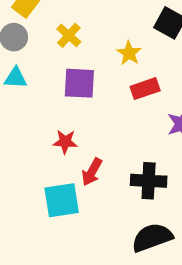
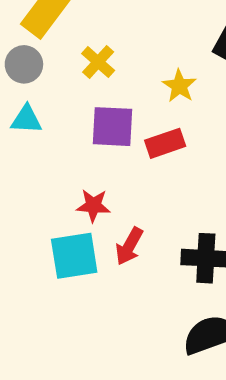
red rectangle: (145, 89) -> (165, 143), moved
cyan square: (62, 200) -> (74, 256), moved

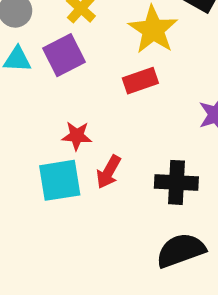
yellow star: (179, 86) -> (153, 30), size x1.6
purple square: (112, 127) -> (64, 55), moved, turned -30

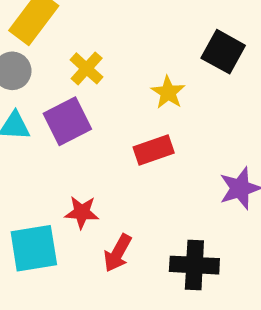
yellow star: (153, 30) -> (168, 92), size x0.6
cyan square: (60, 180) -> (34, 248), moved

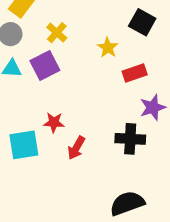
red rectangle: (154, 150) -> (135, 73), moved
black cross: (194, 265) -> (130, 139), moved

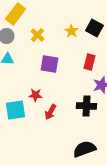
yellow star: (108, 48) -> (71, 31), moved
purple square: (45, 66) -> (49, 64), moved, turned 36
red rectangle: (135, 73) -> (89, 62), turned -56

